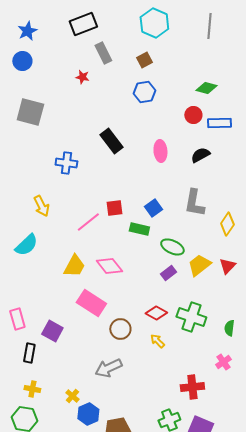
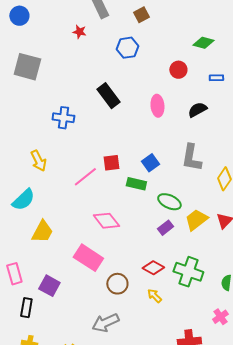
blue hexagon: (144, 92) -> (127, 48), moved
red circle: (193, 115) -> (178, 70), moved
blue rectangle: (219, 123) -> (216, 78), size x0.6
yellow trapezoid: (74, 266) -> (42, 232), moved

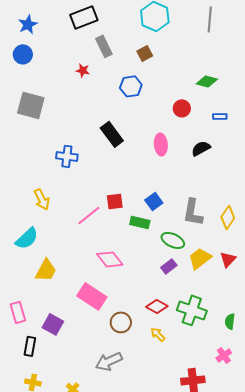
gray L-shape: (191, 158) -> (193, 212), moved

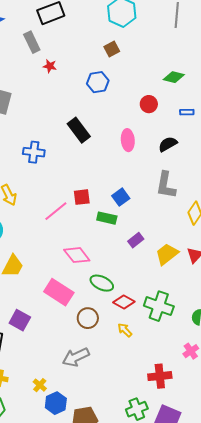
gray rectangle: (104, 46) -> (32, 42), moved
gray L-shape: (193, 212) -> (166, 185), moved
green ellipse: (173, 240) -> (102, 283), moved
purple rectangle: (169, 266) -> (136, 240), moved

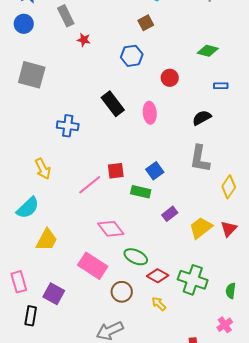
red circle: (149, 104) -> (170, 78), moved
pink ellipse: (128, 140) -> (150, 113), moved

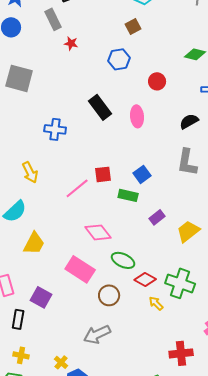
yellow arrow: (159, 304) -> (156, 303), moved

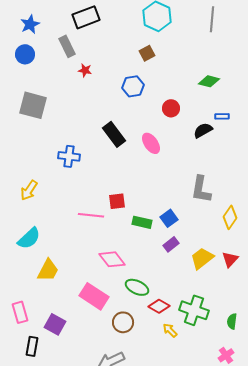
pink ellipse: (137, 116) -> (151, 143), turned -30
black semicircle: (189, 121) -> (203, 130), moved
yellow arrow: (30, 172) -> (29, 190), moved, turned 60
blue square: (142, 174) -> (169, 218), moved
pink line: (77, 188) -> (91, 215), turned 45

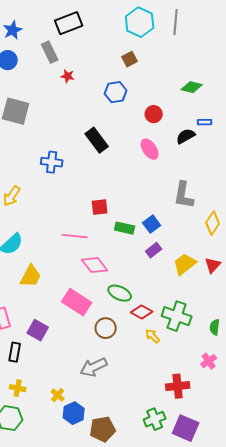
gray line: (212, 19) -> (176, 22), moved
pink ellipse: (151, 143) -> (150, 149), moved
pink line: (91, 215) -> (75, 236), moved

